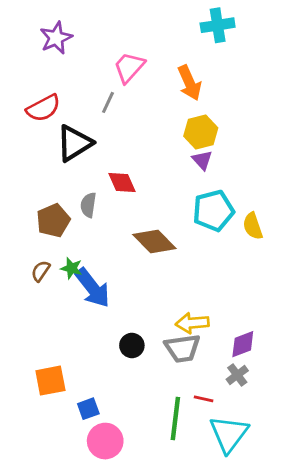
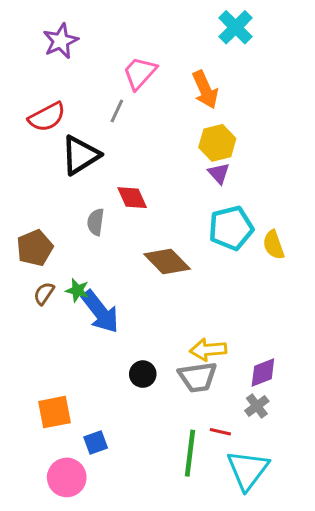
cyan cross: (218, 25) -> (236, 27), turned -36
brown pentagon: (53, 220) -> (35, 248), moved
pink circle: (105, 441) -> (67, 477), moved

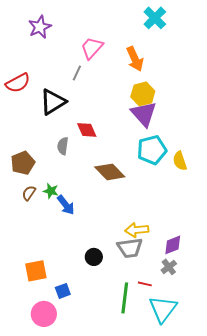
red semicircle: (47, 117) -> (18, 83), moved
purple triangle: (219, 173) -> (144, 114), size x1.8
blue arrow: (100, 312) -> (66, 205), size x0.7
black circle: (143, 374) -> (94, 257), moved

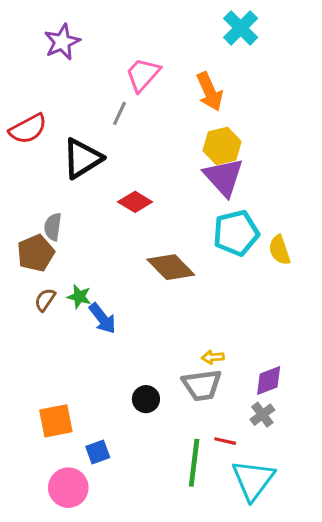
red diamond: (87, 130) -> (135, 202), turned -35
gray semicircle: (63, 146) -> (53, 227), moved
yellow arrow: (137, 230) -> (213, 357), size x0.6

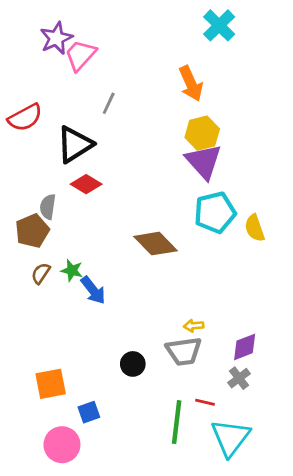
pink trapezoid: (143, 75) -> (80, 55), moved
red diamond: (135, 202) -> (86, 184), moved

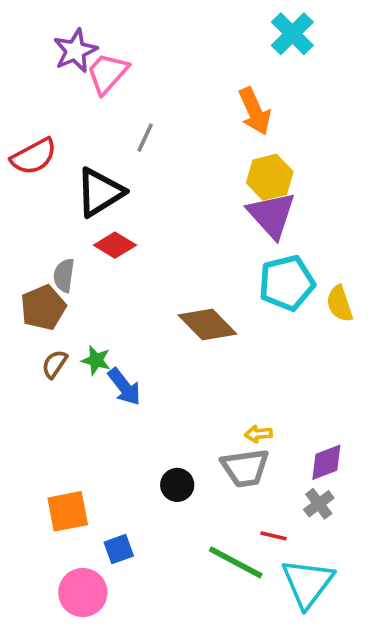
green line: (177, 422) -> (236, 562), turned -69

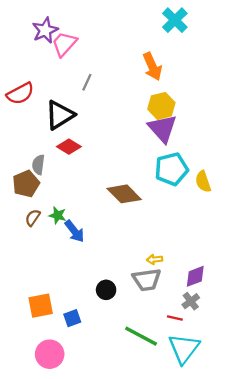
red line: (273, 536) -> (175, 318), moved
blue square: (119, 549) -> (72, 318), moved

